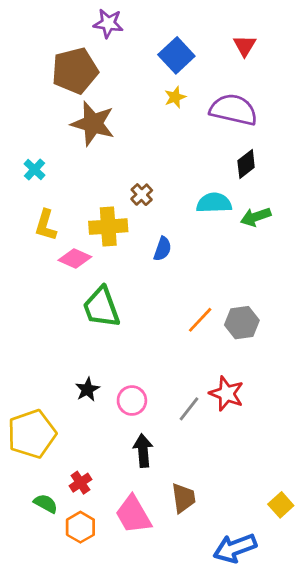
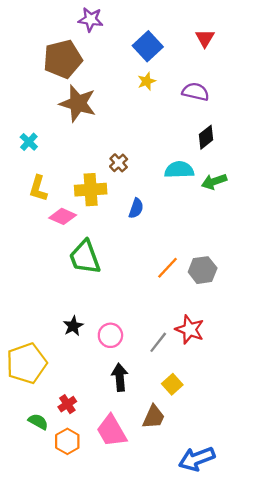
purple semicircle: (234, 110) -> (196, 92), size x0.7
brown trapezoid: (183, 498) -> (154, 417), turned 32
yellow square: (281, 505) -> (172, 384), moved

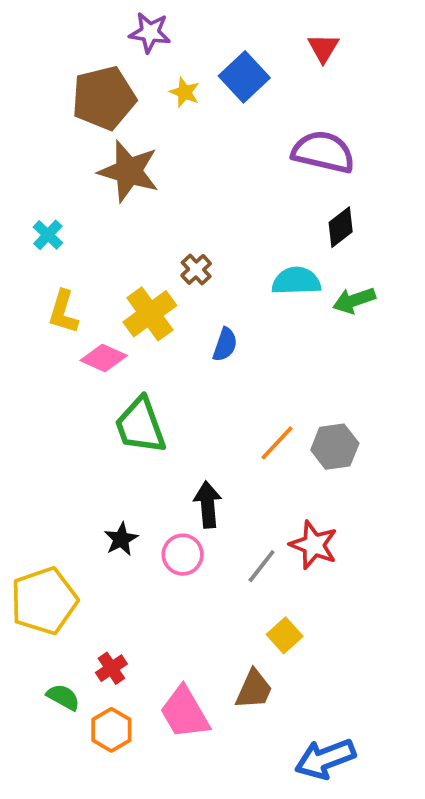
red triangle: (205, 38) -> (323, 48), moved
yellow star: (147, 81) -> (185, 92), moved, turned -30
purple semicircle: (196, 92) -> (323, 152), size x1.4
yellow cross: (91, 190) -> (150, 314), turned -32
black arrow: (120, 377) -> (208, 504), moved

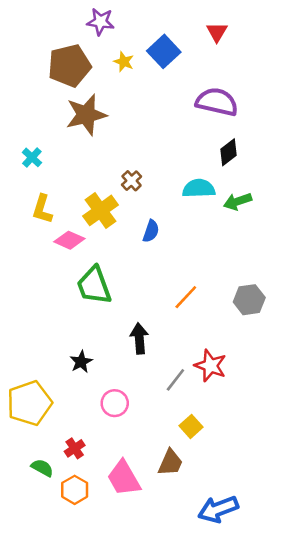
brown star: (129, 171) -> (86, 115), turned -30
gray hexagon: (335, 447) -> (249, 300), moved
pink circle: (183, 555) -> (115, 403), moved

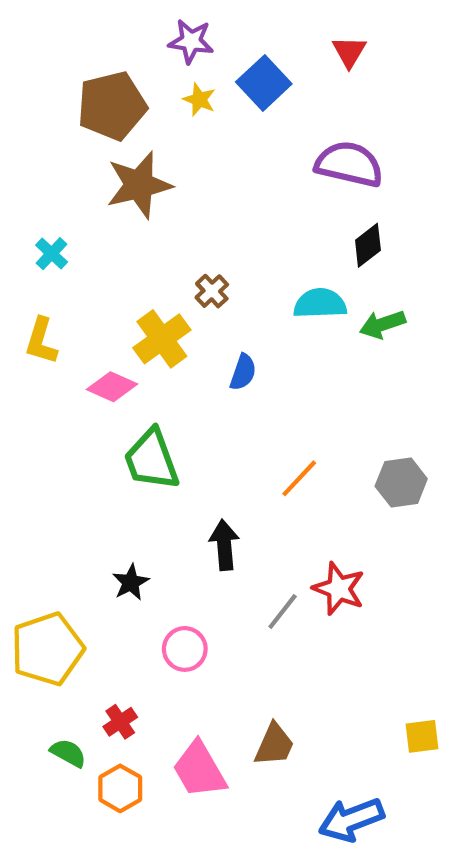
purple star: (100, 22) -> (191, 41), moved
yellow L-shape: (42, 209) -> (41, 341), moved
yellow square: (191, 426) -> (422, 736), moved, turned 35

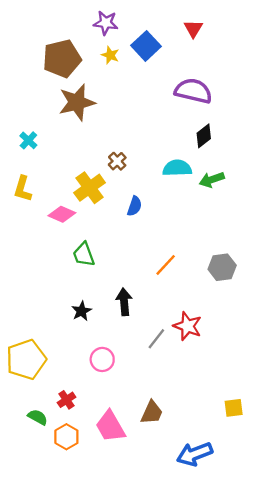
green trapezoid: (151, 460) -> (84, 255), size x0.7
black star: (131, 582) -> (81, 311), moved

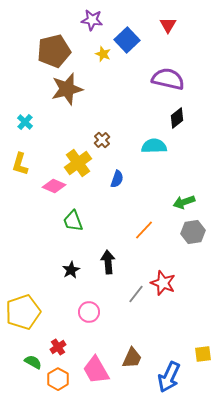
yellow star: (110, 55) -> (103, 54), moved
green arrow: (212, 180) -> (184, 202), moved
blue arrow: (194, 454) -> (169, 377), moved, turned -44

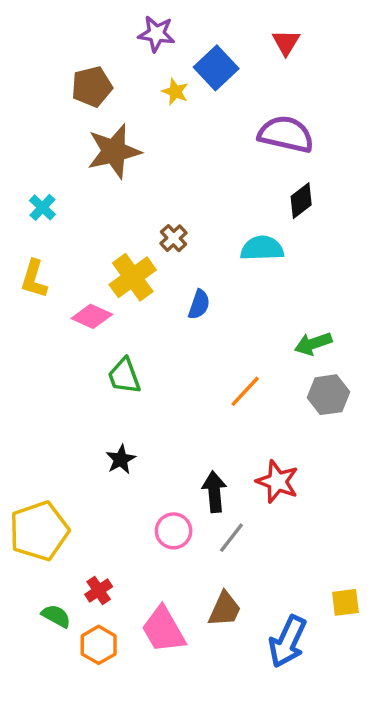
brown pentagon: (54, 51) -> (92, 87), size x0.7
black arrow: (108, 262) -> (214, 492), moved
gray line: (136, 294) -> (231, 538), moved
pink circle: (89, 312) -> (174, 531), moved

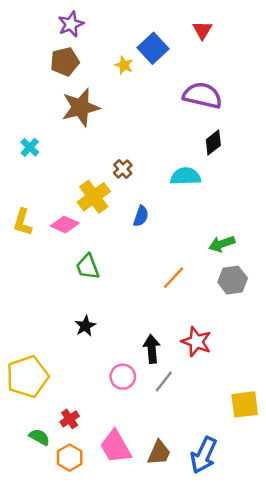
purple star: (157, 34) -> (71, 24), moved, turned -30
yellow L-shape: (34, 279) -> (23, 222), moved
yellow square: (345, 602) -> (245, 404), moved, size x1.4
brown trapezoid: (225, 609) -> (159, 453), moved

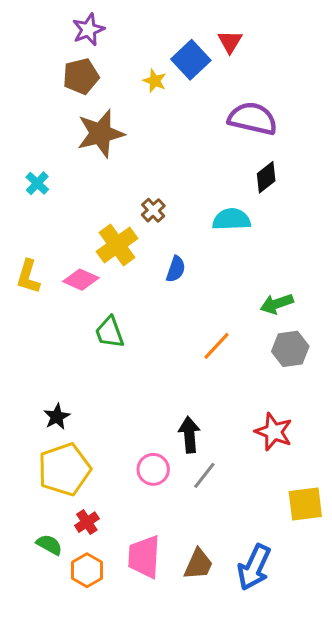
red triangle: (202, 30) -> (230, 42), moved
black star: (85, 326) -> (57, 417), moved
red star: (196, 342) -> (274, 432), moved
yellow pentagon: (27, 377) -> (64, 469), moved
pink trapezoid: (115, 447) -> (144, 557), turned 33

